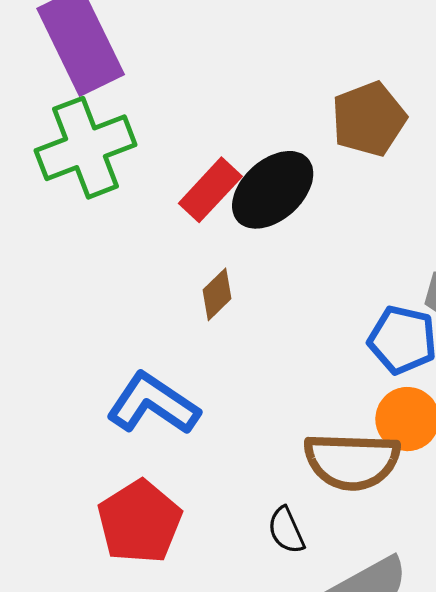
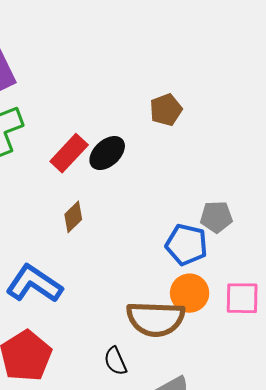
brown pentagon: (369, 119) -> (166, 110), size x0.7
black ellipse: (273, 190) -> (107, 153), size x0.7

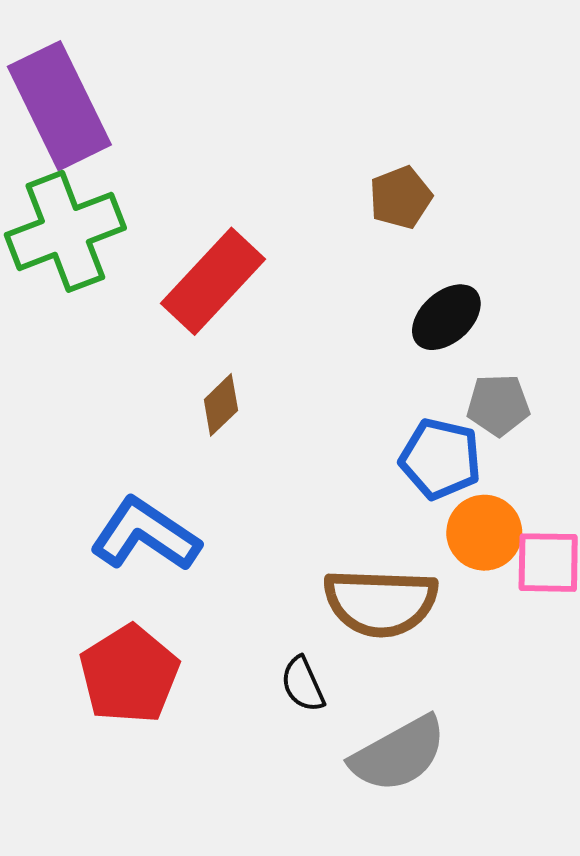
red rectangle: (69, 153) -> (213, 281), size x1.4
black ellipse: (107, 153) -> (446, 317), moved
orange circle: (190, 293) -> (484, 533), moved

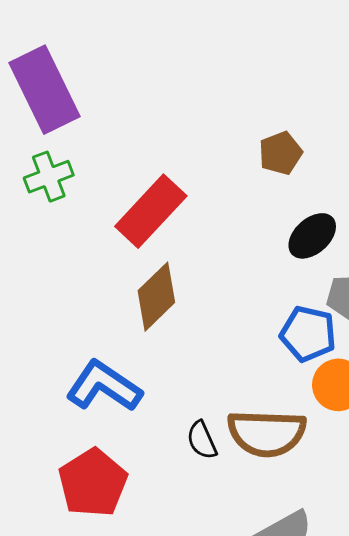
green cross: (65, 231) -> (49, 177), size x0.6
brown diamond: (221, 405) -> (156, 297), size x1.6
black semicircle: (303, 684) -> (202, 440), moved

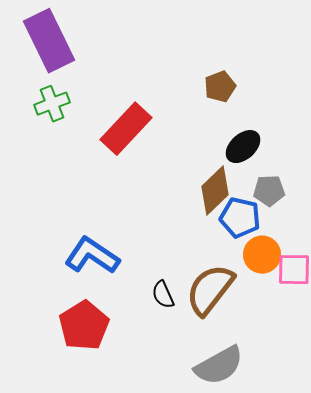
brown diamond: (156, 297) -> (215, 191), moved
brown semicircle: (267, 433) -> (210, 290), turned 126

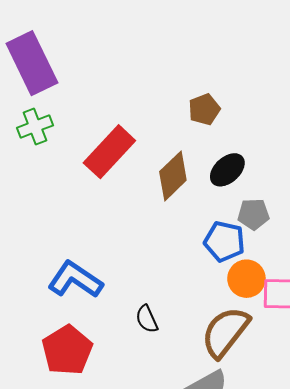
brown diamond: (215, 191) -> (173, 176), moved
brown semicircle: (210, 290) -> (225, 332), moved

